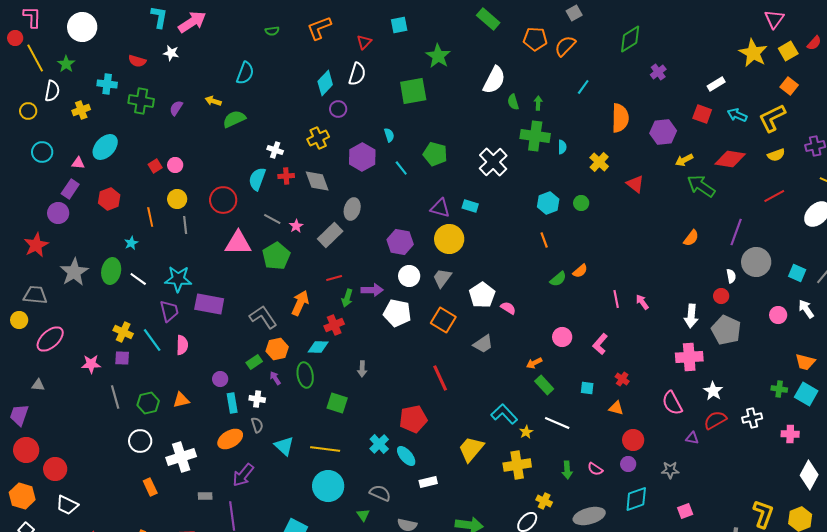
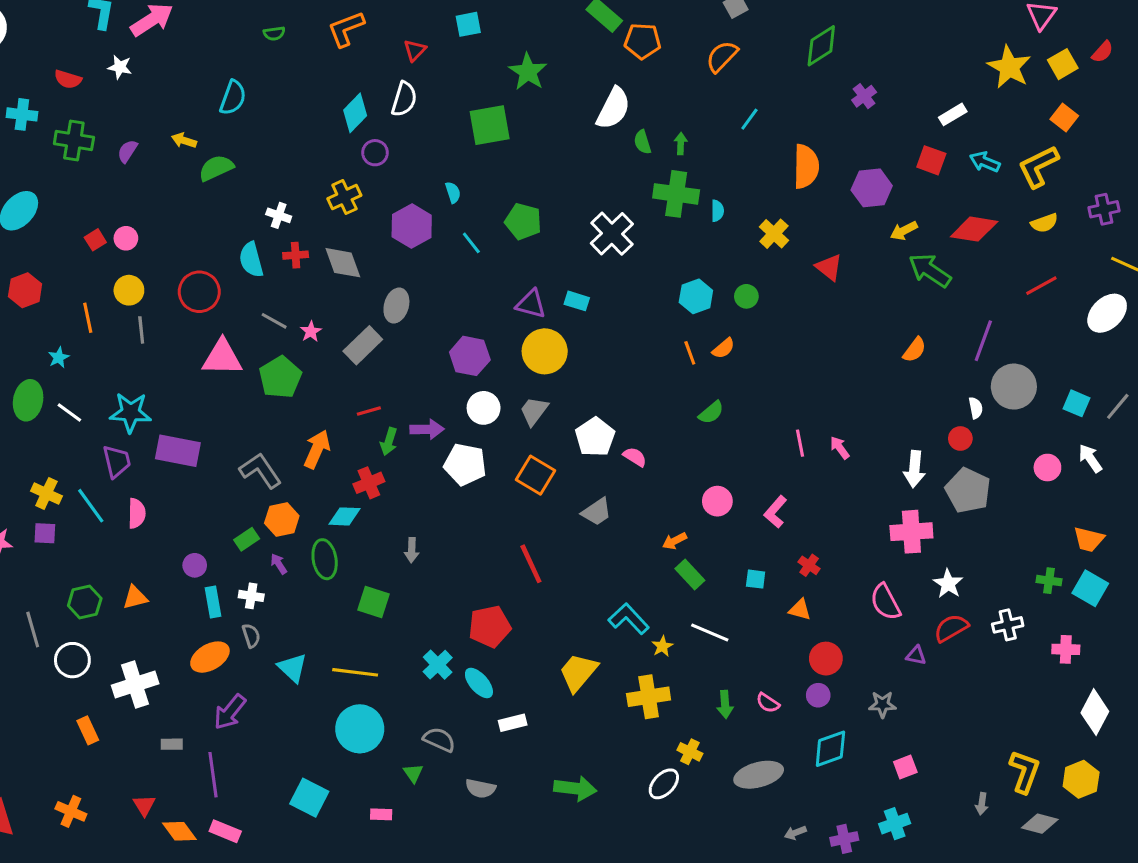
orange pentagon: (535, 39) -> (642, 41), moved
cyan semicircle: (257, 179) -> (251, 260), turned -35
orange semicircle: (580, 271) -> (723, 348), moved
gray line: (115, 397) -> (33, 630), moved

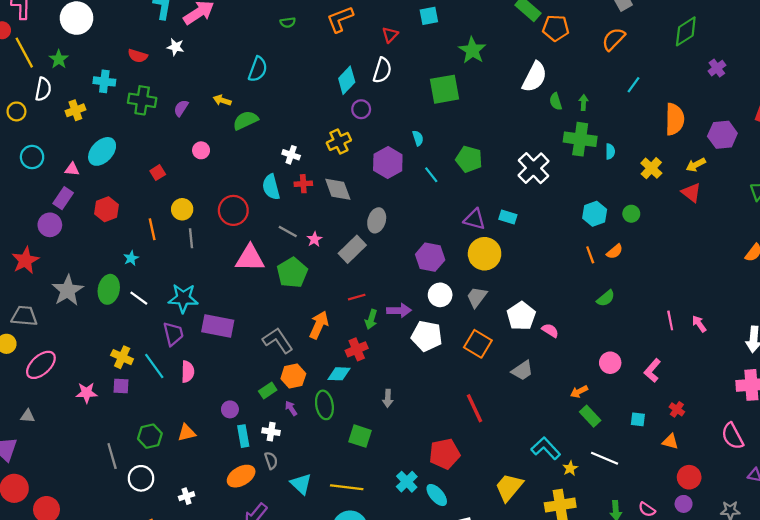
yellow arrow: (904, 231) -> (696, 165), moved
pink circle: (126, 238) -> (201, 150), moved
white cross: (135, 685) -> (187, 496), size x0.5

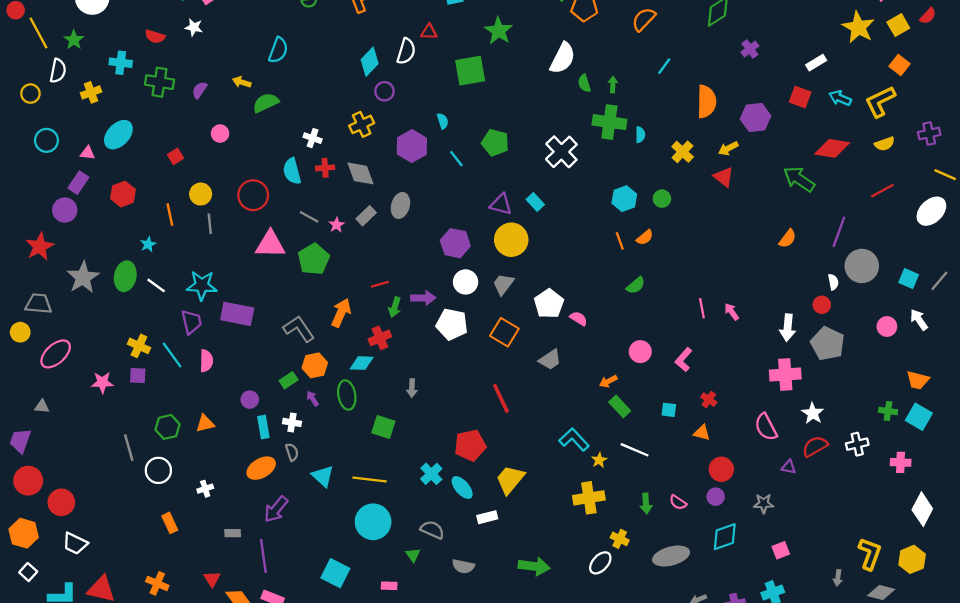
red triangle: (390, 35) -> (429, 32), moved, turned 48
cyan rectangle: (508, 217) -> (535, 202), turned 30
gray rectangle: (352, 249) -> (366, 216), moved, size x0.7
yellow trapezoid: (509, 487) -> (510, 480), moved

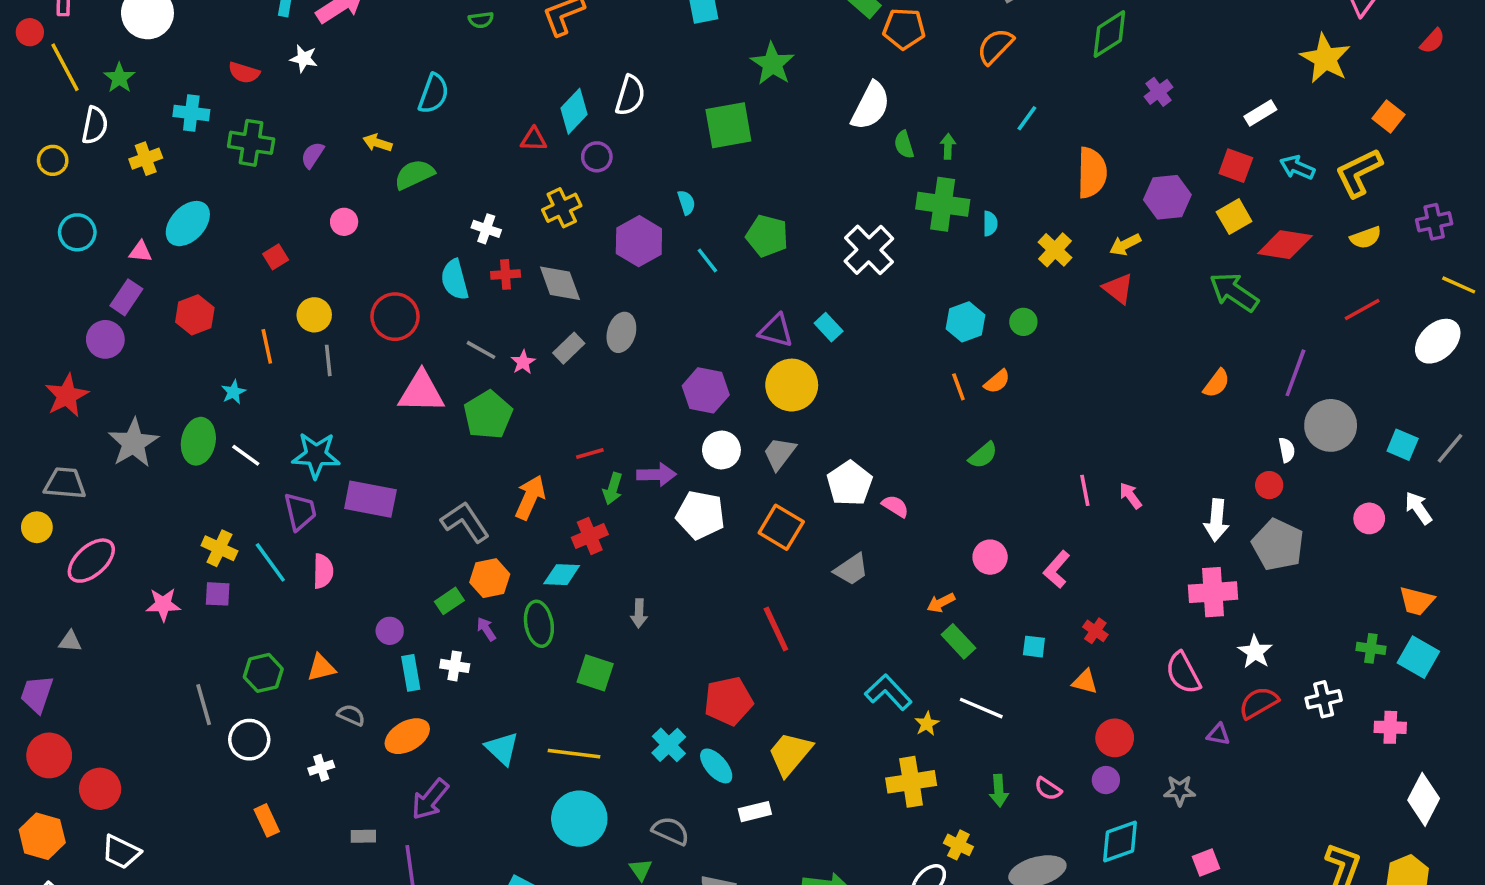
yellow square: (898, 25) -> (1234, 217), moved
red triangle: (429, 32) -> (534, 139), moved
gray semicircle: (292, 452) -> (351, 715), moved, turned -48

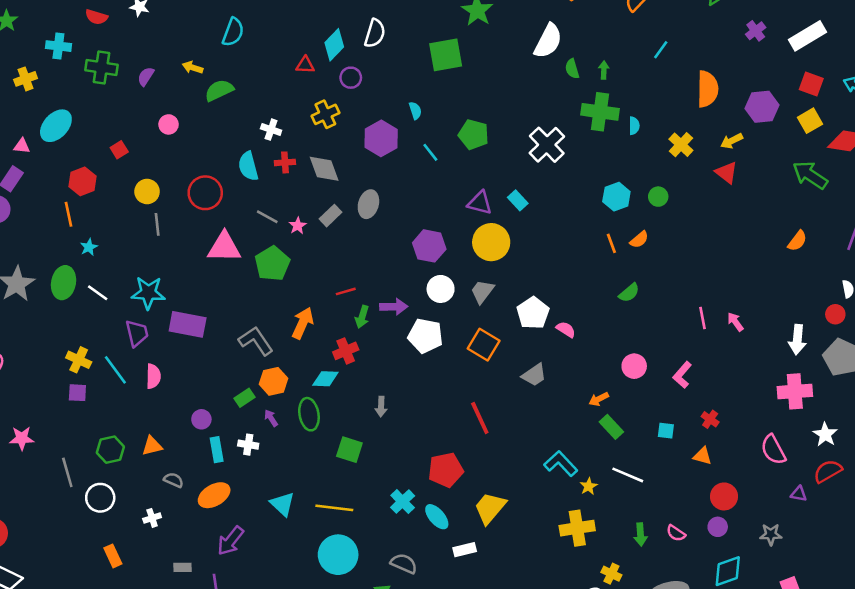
white rectangle: (1260, 113) -> (808, 36), moved, size x1.6
red hexagon: (195, 315) -> (82, 181), moved
orange line: (267, 346) -> (69, 214), moved
pink star: (163, 604) -> (22, 438), moved

